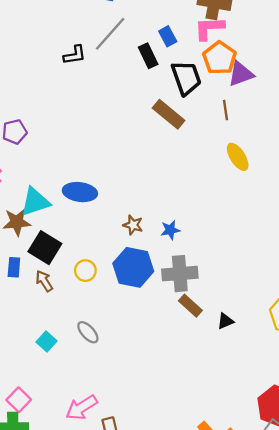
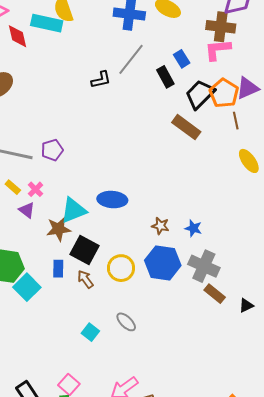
orange pentagon: (220, 58) -> (224, 93), moved
black trapezoid: (186, 78) -> (200, 94), turned -112
blue star: (170, 230) -> (193, 228), turned 30
yellow circle: (85, 271) -> (121, 268), size x1.4
gray cross: (180, 274) -> (204, 266), turned 32

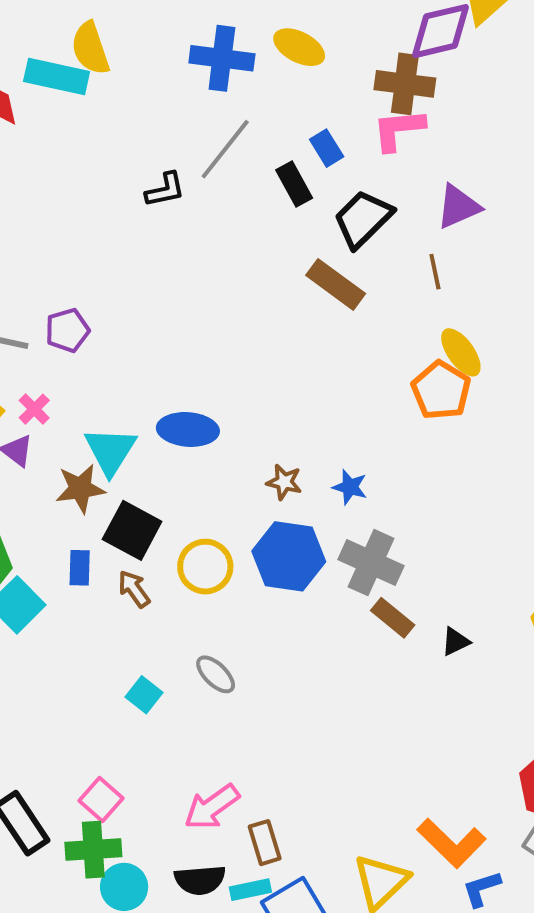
orange pentagon: (224, 93) -> (441, 390), moved
cyan triangle: (74, 210) -> (110, 451), turned -36

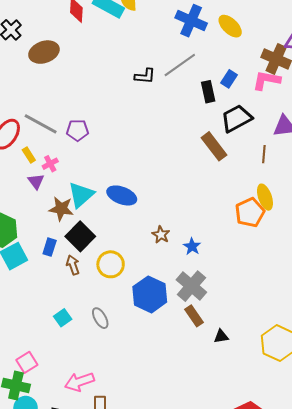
blue rectangle: (327, 148) -> (229, 79), turned 48
blue hexagon: (289, 556) -> (150, 294), moved

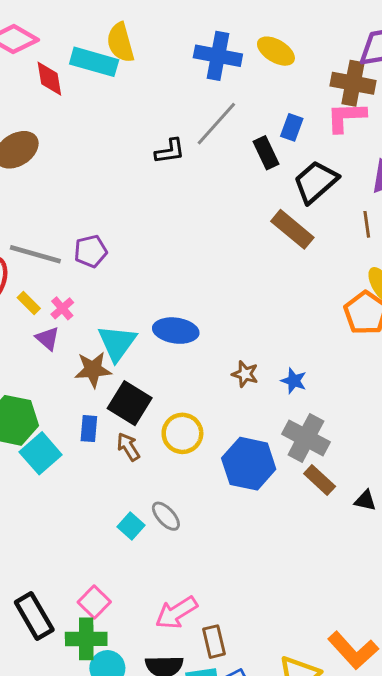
gray ellipse: (100, 318) -> (166, 516), moved
black triangle: (221, 336) -> (365, 501), turned 35

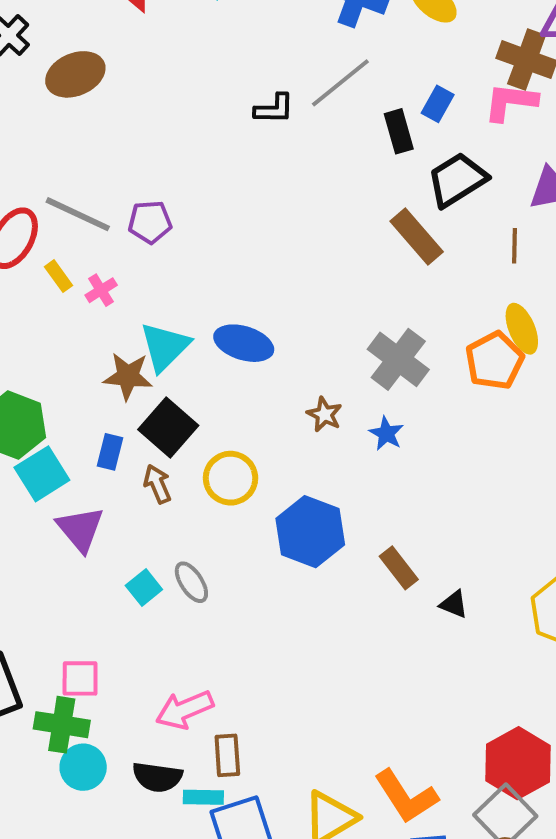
purple triangle: (48, 338) -> (80, 529), moved, size x1.5
gray cross: (306, 438) -> (398, 359), moved
pink square: (94, 602) -> (80, 678), turned 36

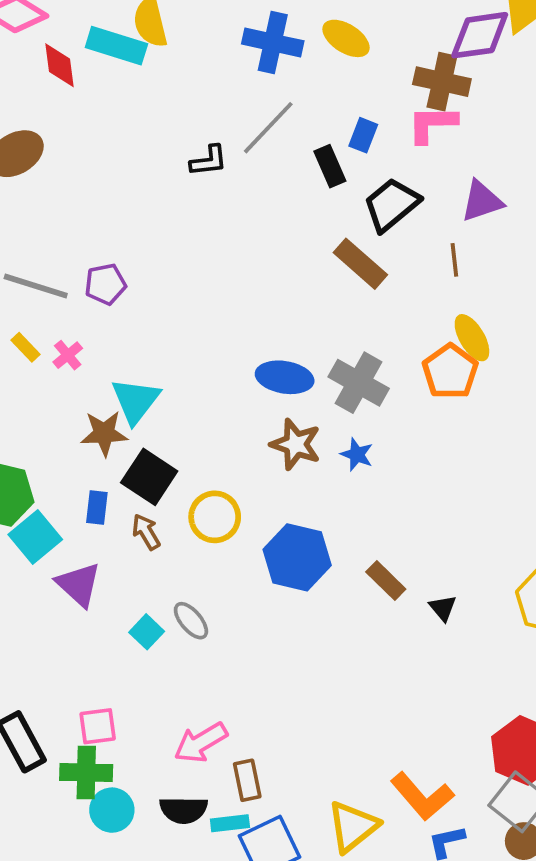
blue ellipse: (244, 343) -> (285, 377), moved
brown star: (324, 414) -> (296, 444), size x1.5
black triangle: (454, 604) -> (443, 608), turned 36

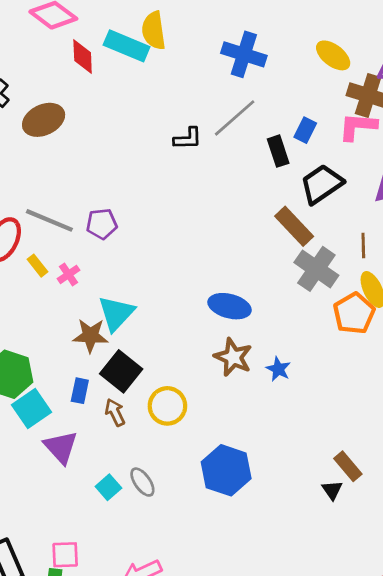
yellow ellipse: (346, 38) -> (333, 55), moved
brown line: (454, 260) -> (363, 245), moved
gray cross: (359, 383) -> (316, 269), moved
blue hexagon: (297, 557) -> (226, 470), moved
brown rectangle: (386, 580) -> (348, 466), moved

